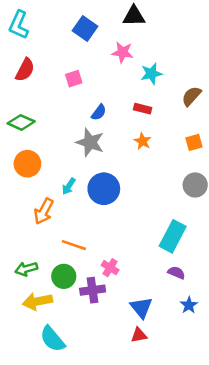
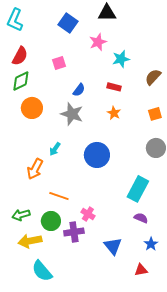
pink star: (123, 52) -> (98, 42), turned -30
green diamond: (21, 122) -> (21, 81), moved, turned -50
orange circle: (27, 164) -> (32, 108), moved
blue circle: (104, 189) -> (97, 155), moved
red triangle: (139, 335) -> (141, 270), moved

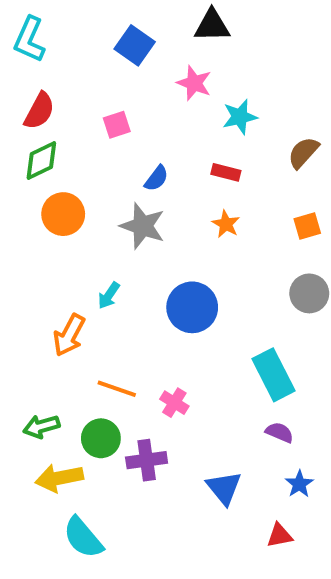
pink star: (98, 42) -> (194, 83), turned -30
cyan rectangle: (138, 189) -> (274, 375), turned -55
pink cross: (88, 214) -> (174, 403), moved

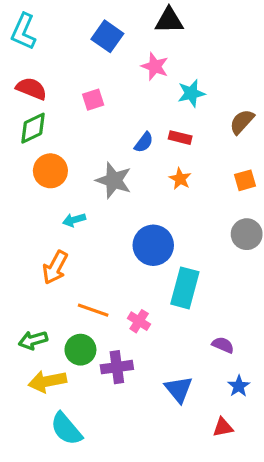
red semicircle: (39, 111) -> (31, 89), turned -96
blue semicircle: (156, 178) -> (144, 142), moved
cyan arrow: (109, 295) -> (74, 220), moved, turned 40
cyan rectangle: (274, 375) -> (185, 288), moved, turned 42

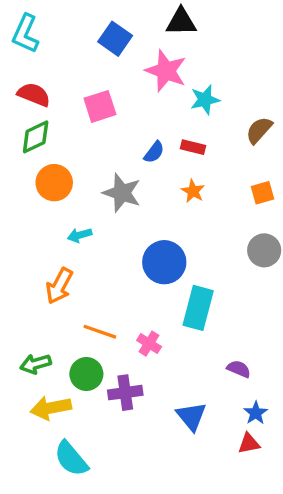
pink star: (155, 66) -> (166, 71), size x1.4
pink square: (93, 100) -> (100, 106), size x1.4
red triangle: (223, 427) -> (249, 443), moved

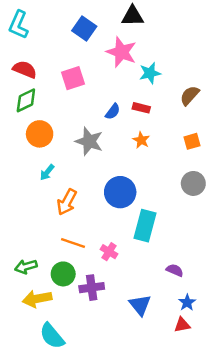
cyan arrow: (80, 235) -> (47, 172), moved, turned -35
orange arrow: (59, 286) -> (67, 202), moved

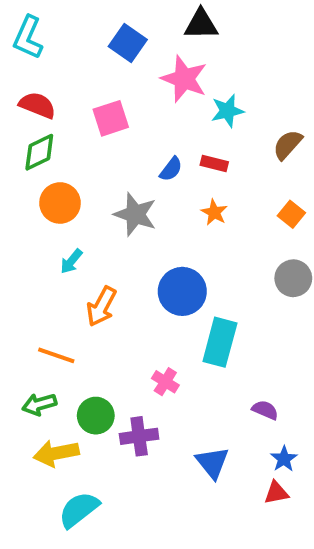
orange square: (192, 141) -> (291, 214), turned -35
orange line: (73, 243) -> (56, 355), moved
cyan semicircle: (52, 336) -> (79, 510), turned 92

